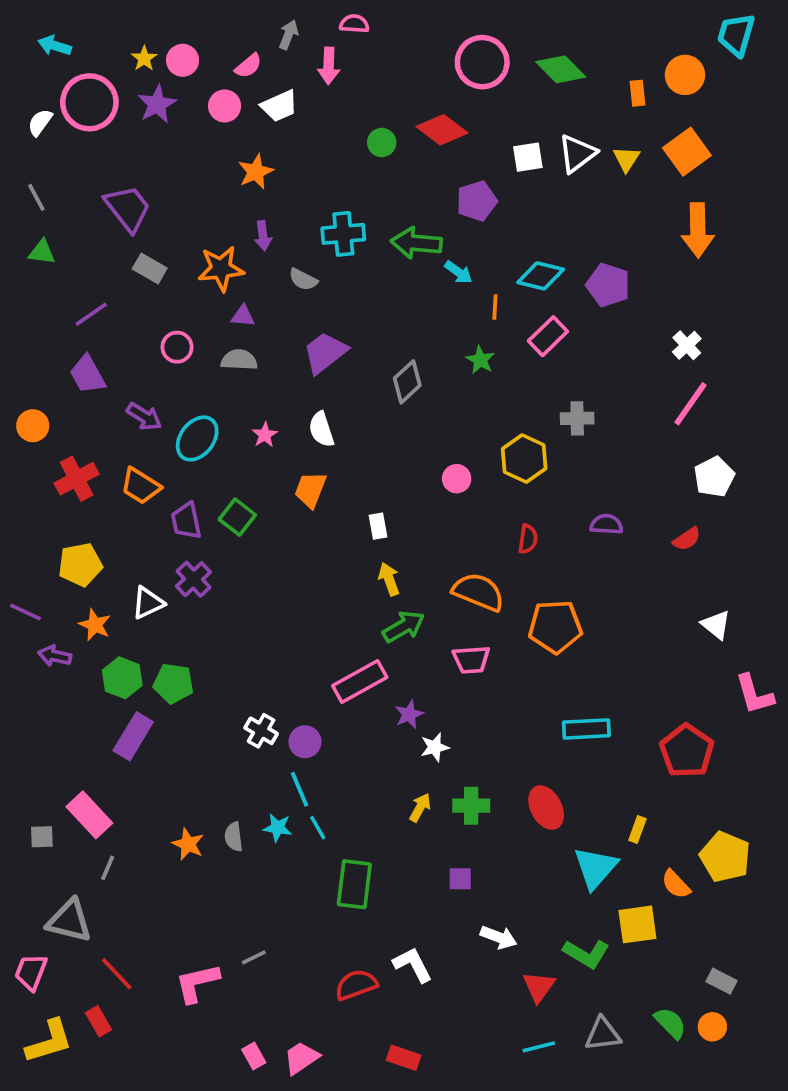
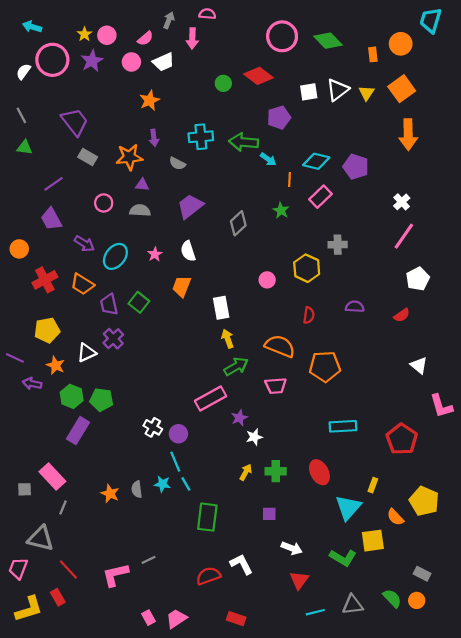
white rectangle: (378, 526) -> (221, 308), size x1.5
red triangle: (539, 987) -> (299, 580), moved

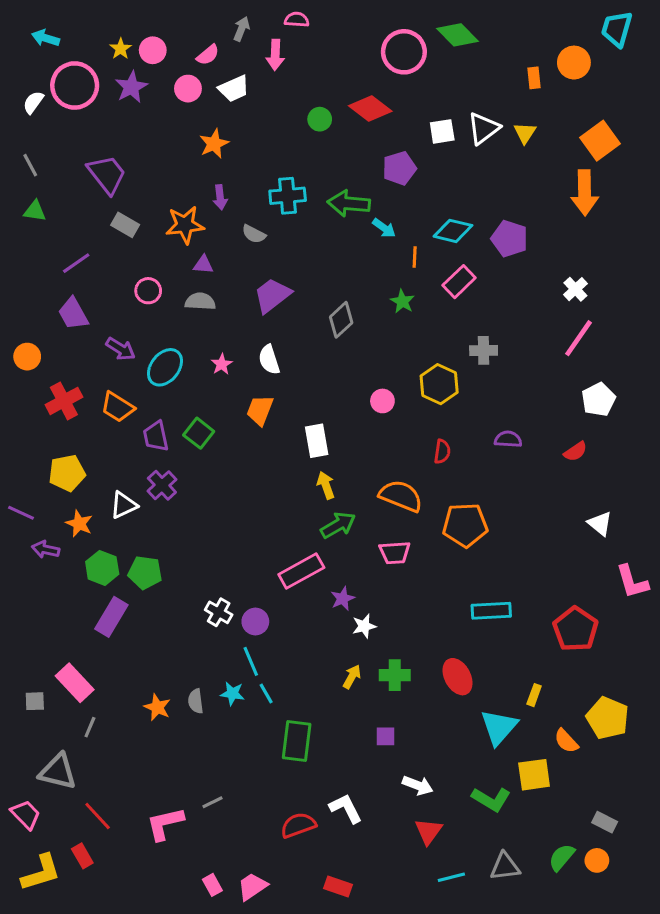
green diamond: (328, 41) -> (458, 35), moved
orange square: (402, 89) -> (600, 141), moved
pink trapezoid: (18, 568) -> (26, 814), turned 115
green semicircle: (392, 598) -> (562, 857), turned -96

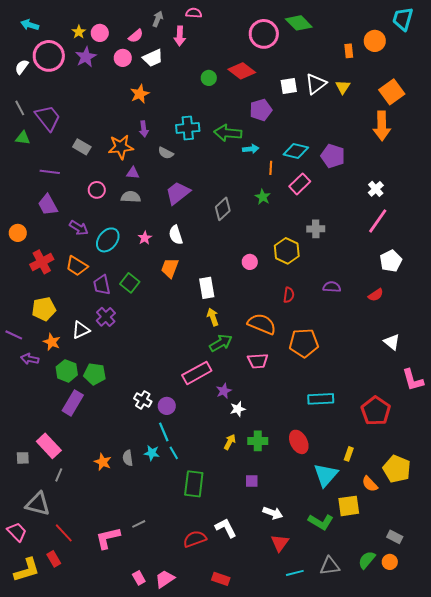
purple trapezoid: (107, 174) -> (48, 118), moved
cyan arrow: (384, 228) -> (251, 149), turned -42
purple line: (76, 263) -> (50, 172), turned 42

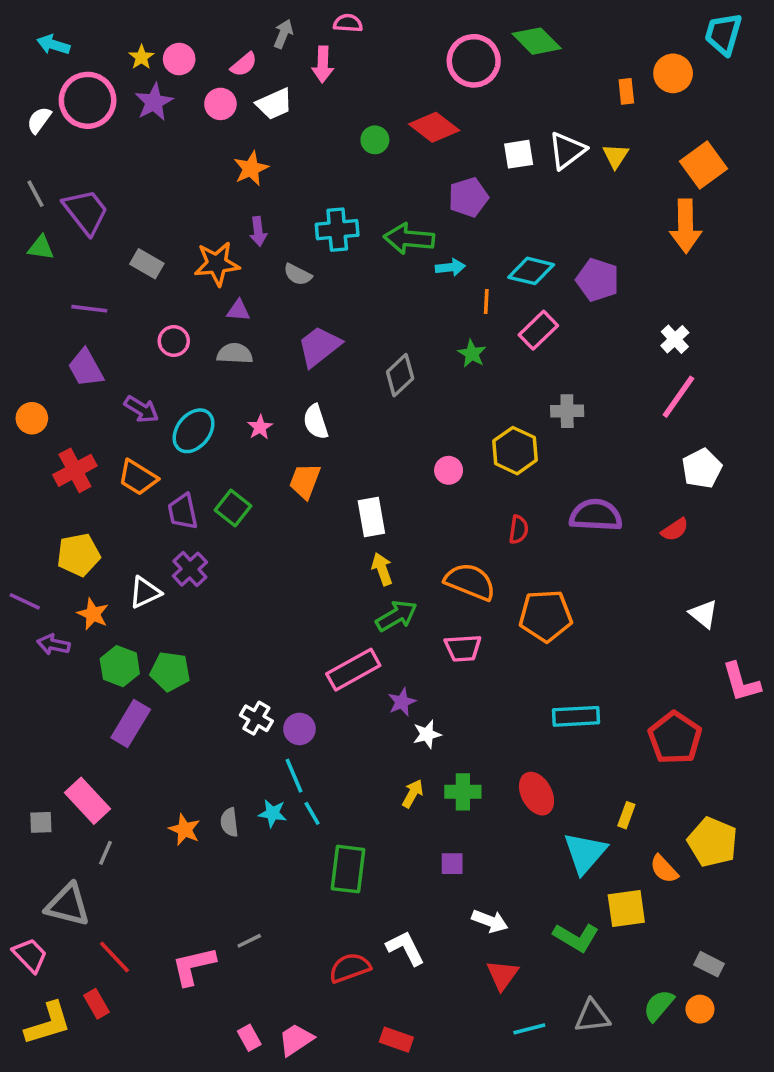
purple semicircle: (332, 287) -> (596, 515), size x1.6

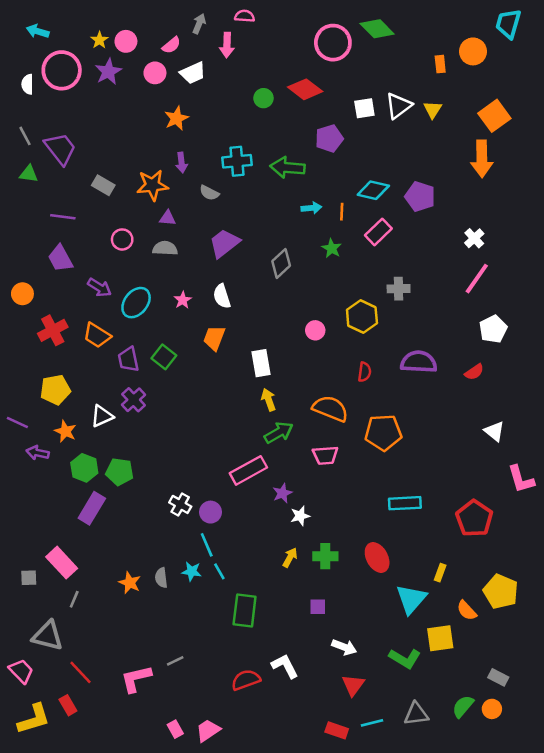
white semicircle: (39, 120) -> (28, 84), turned -36
cyan arrow: (450, 267) -> (311, 208), moved
red rectangle: (396, 1040) -> (337, 730), moved

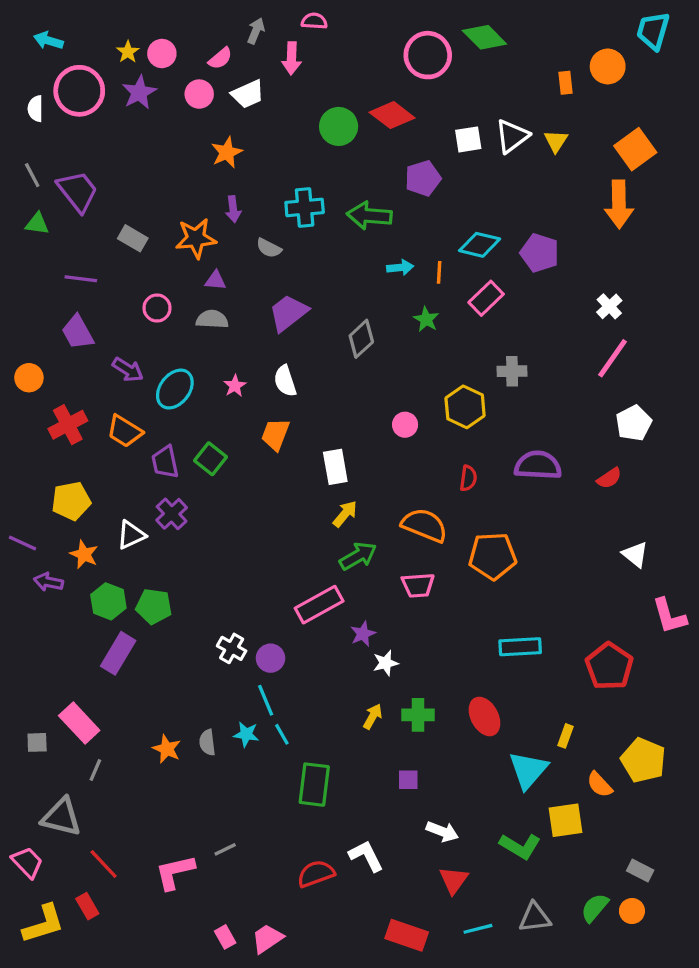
green circle: (263, 98) -> (339, 126), size x1.5
yellow arrow: (269, 400) -> (345, 514), turned 60
red rectangle: (337, 730) -> (407, 935), moved, size x1.4

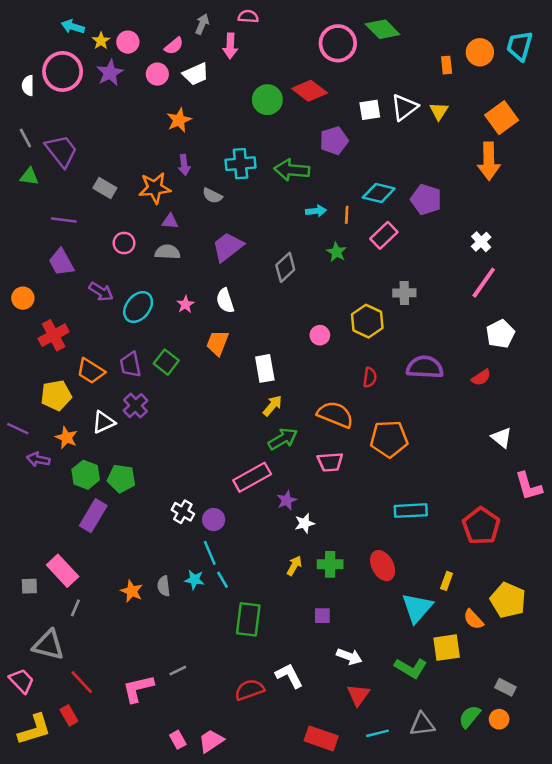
cyan trapezoid: (653, 31) -> (520, 46), moved
cyan arrow: (48, 41) -> (73, 27), moved
orange trapezoid: (125, 431) -> (91, 371), moved

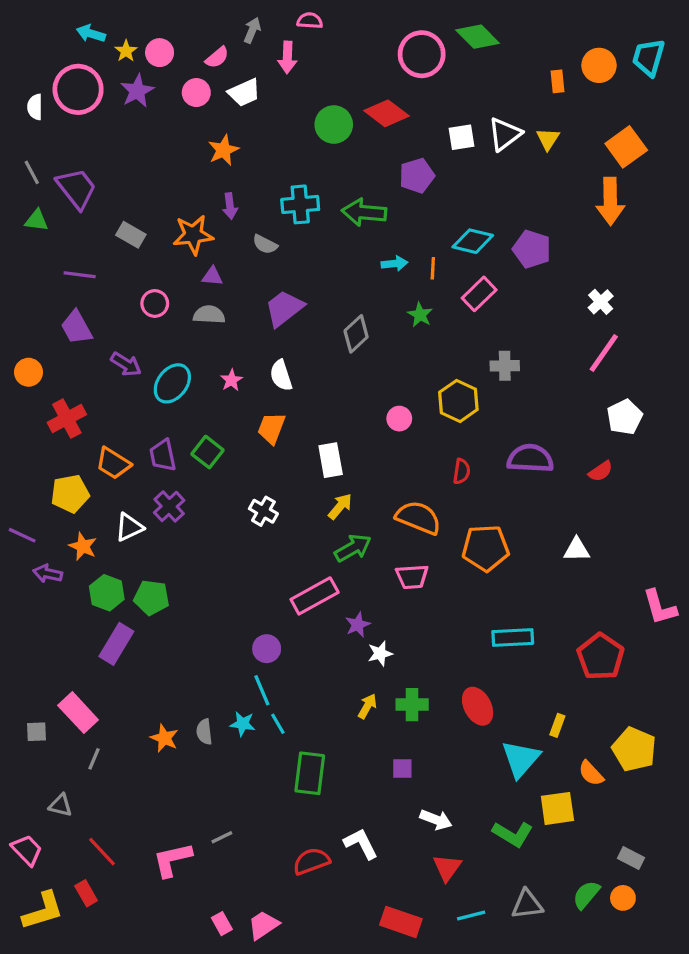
white triangle: (502, 438) -> (577, 550), moved, turned -40
white cross: (183, 512) -> (263, 511), moved
gray triangle: (48, 645) -> (60, 805), size x0.6

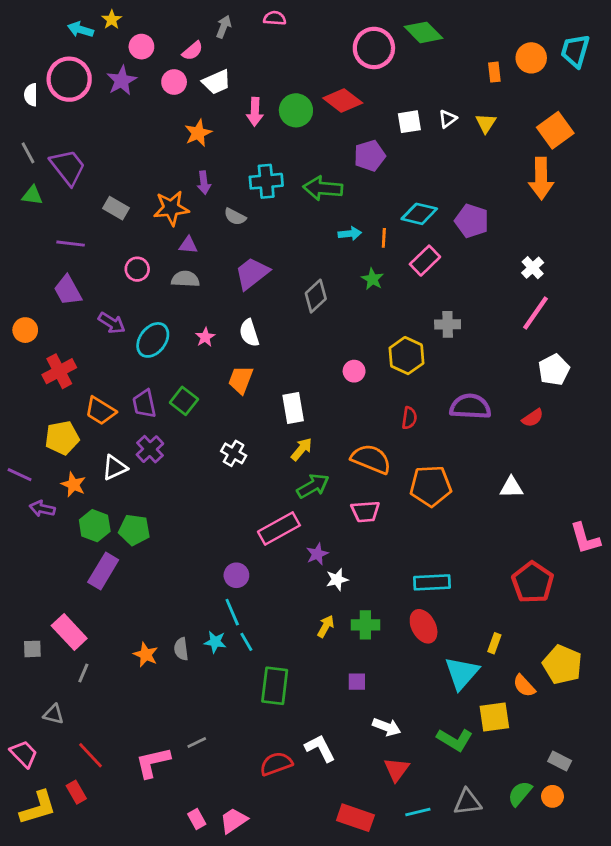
yellow star: (126, 51) -> (112, 20), moved
pink arrow: (287, 57) -> (255, 112), moved
white triangle: (505, 134) -> (448, 119), size x0.6
cyan rectangle: (513, 637) -> (432, 582), moved

